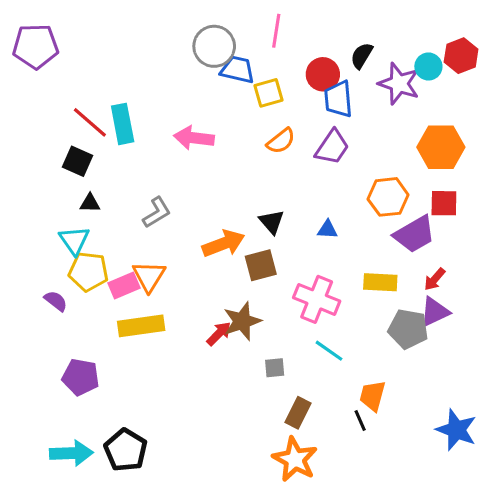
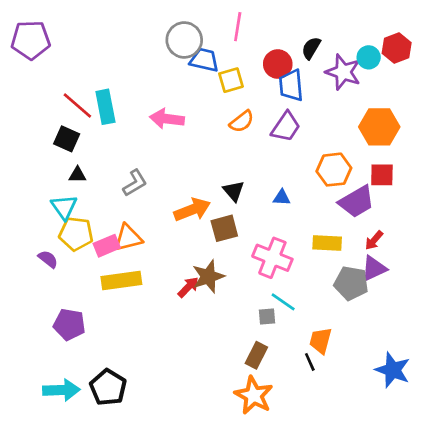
orange triangle: (149, 276) -> (128, 238), turned 44
gray square: (275, 368) -> (267, 317), moved

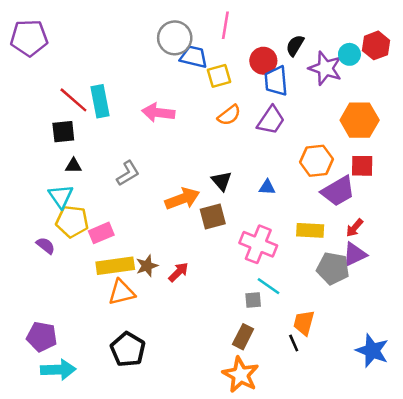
black square: (67, 139) -> (63, 132), turned -30
orange triangle: (128, 238) -> (122, 292), moved
brown star: (208, 276) -> (147, 266), moved, size x0.7
purple pentagon: (69, 325) -> (42, 337), moved
black pentagon: (108, 387) -> (128, 349), moved

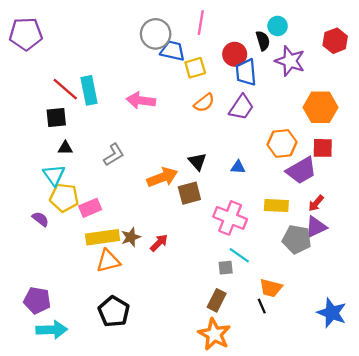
black semicircle: (295, 45) -> (263, 41), turned 132
cyan circle: (349, 54) -> (278, 26), moved
orange trapezoid: (304, 323) -> (271, 288), turned -90

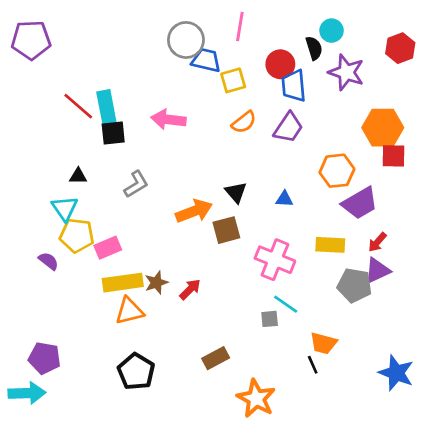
black square: (56, 117) -> (113, 133), moved
red square: (323, 148) -> (394, 156), moved
brown rectangle: (217, 300) -> (216, 358), moved, turned 35
cyan arrow: (52, 330) -> (27, 393), moved

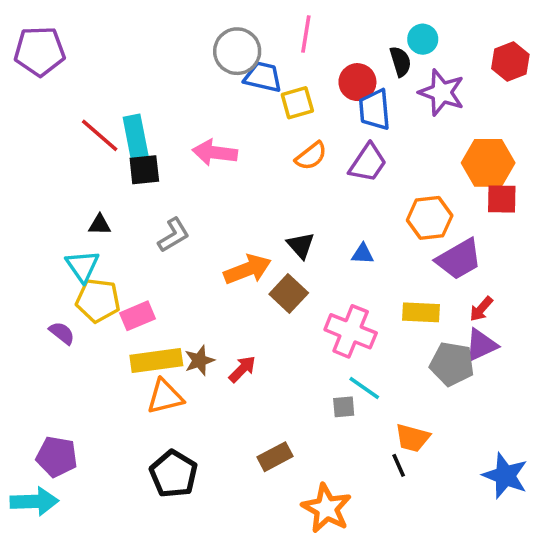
brown square: (226, 230) -> (289, 293), turned -32

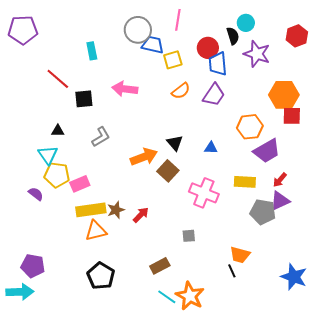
cyan rectangle: (136, 137) -> (92, 51), moved, size x0.7
cyan line: (364, 388) -> (167, 297), moved
gray square: (344, 407) -> (189, 236), moved

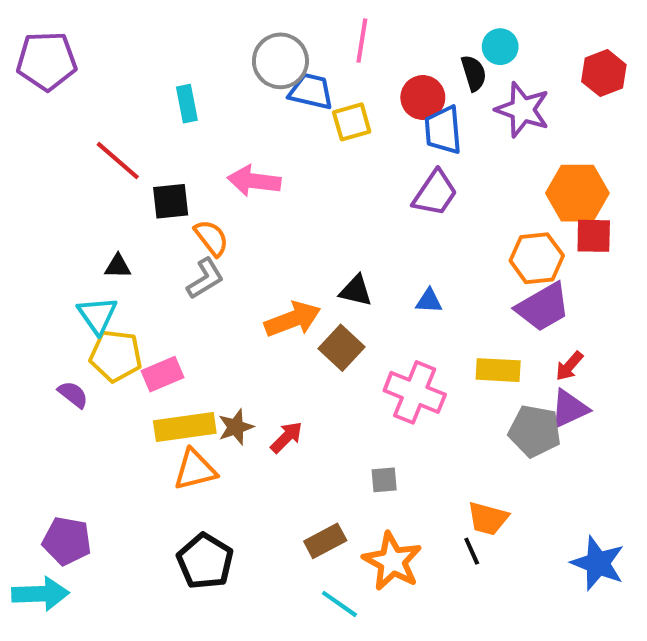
orange semicircle: (181, 91) -> (211, 238), moved, turned -90
orange hexagon: (250, 127) -> (537, 258), moved
black triangle: (175, 143) -> (356, 291), turned -36
orange star: (190, 296) -> (392, 561), moved

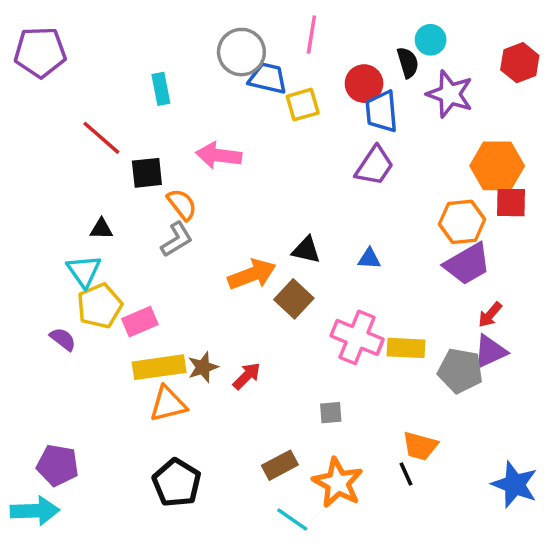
yellow pentagon: (116, 356) -> (100, 306), turned -30
yellow rectangle: (498, 370) -> (406, 348), moved

